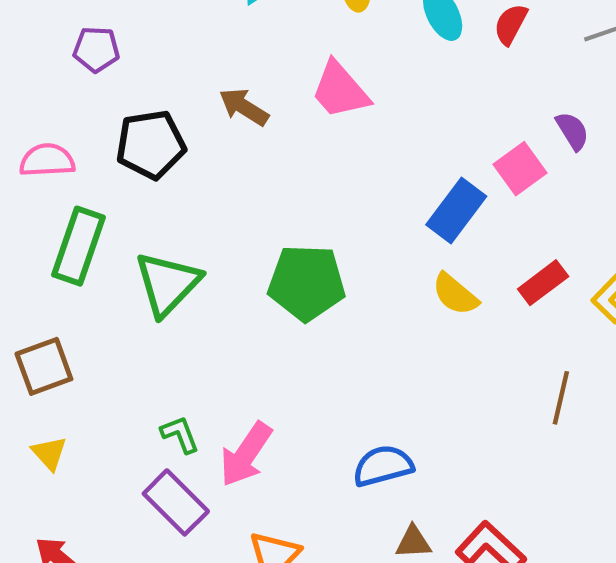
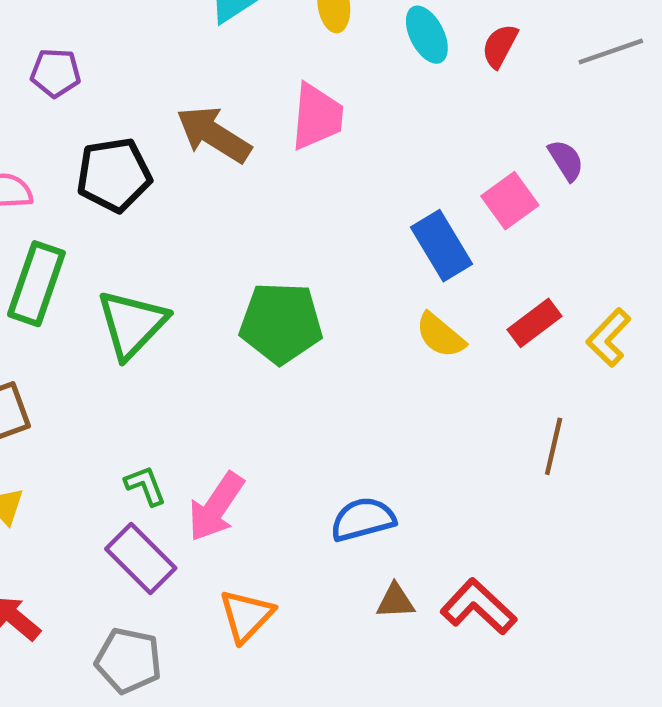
pink trapezoid: (340, 90) -> (317, 117), turned -134
brown arrow: (244, 107) -> (214, 134), size x1.4
blue rectangle: (456, 210) -> (441, 246), turned -68

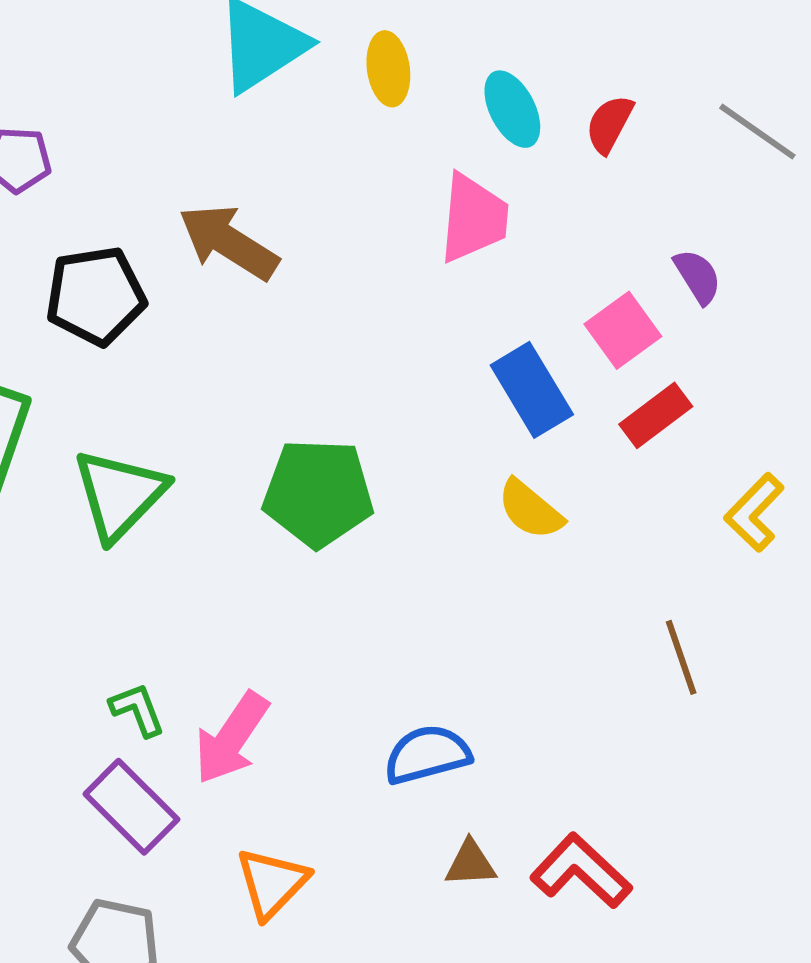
gray line: (611, 51) -> (757, 132), turned 54
pink trapezoid: (317, 117) -> (474, 218), moved
red rectangle: (535, 323) -> (656, 415), moved
brown line: (554, 446) -> (681, 657), turned -32

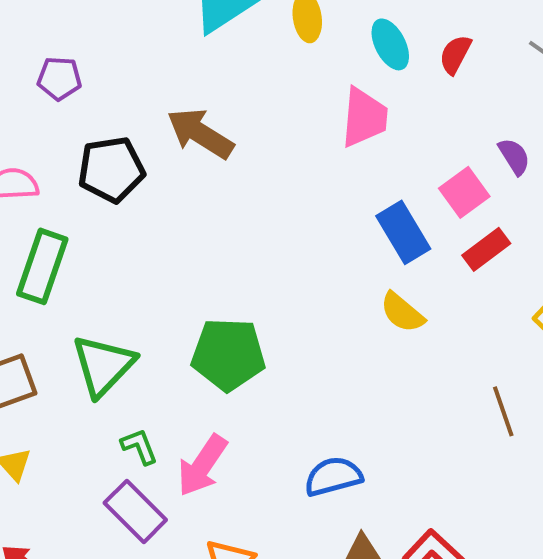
green pentagon: (318, 493) -> (228, 354), moved
green triangle: (119, 495) -> (103, 365), moved

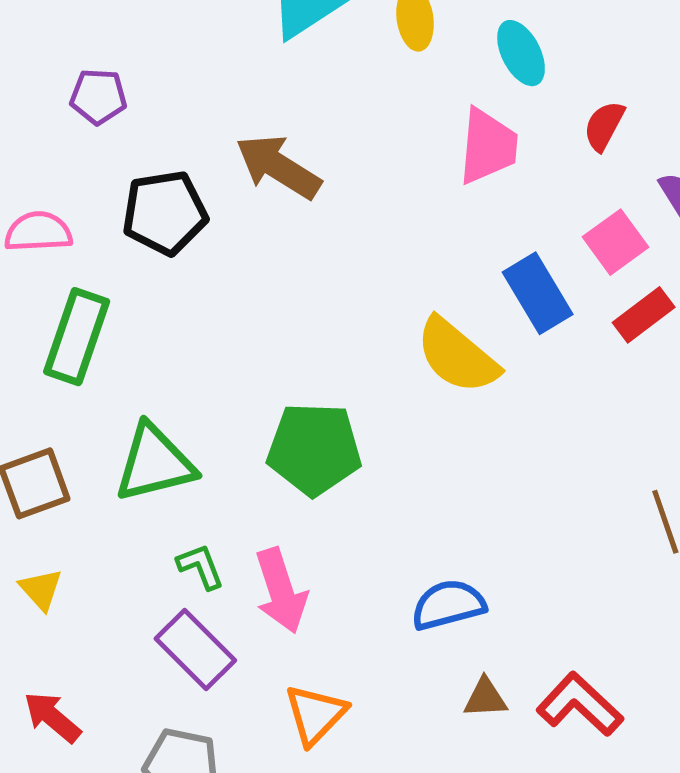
red semicircle: (455, 54) -> (604, 126), moved
yellow semicircle: (402, 312) -> (457, 356), moved, size x1.5
green triangle: (103, 365) -> (155, 463), turned 32
pink arrow: (202, 465) -> (281, 591), turned -52

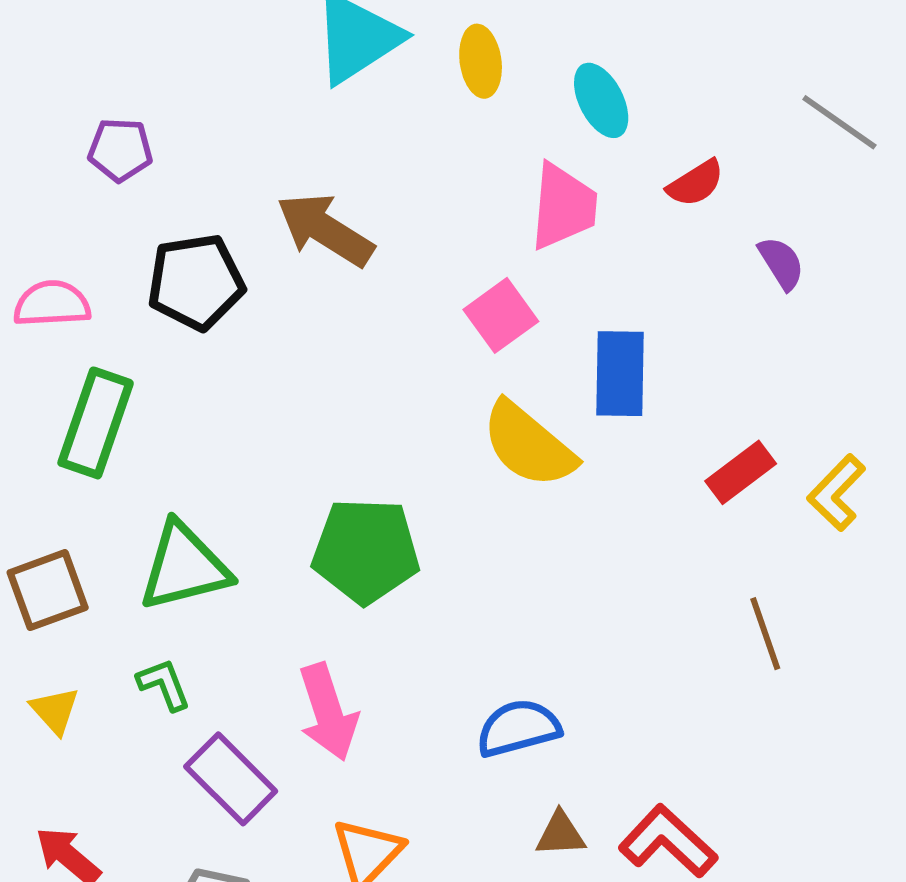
red semicircle: (604, 126) -> (696, 183), turned -150
pink square: (616, 242) -> (501, 315), moved
blue rectangle: (538, 293) -> (620, 374), turned 32
red rectangle: (644, 315) -> (741, 472), moved
green L-shape: (200, 566) -> (164, 684), moved

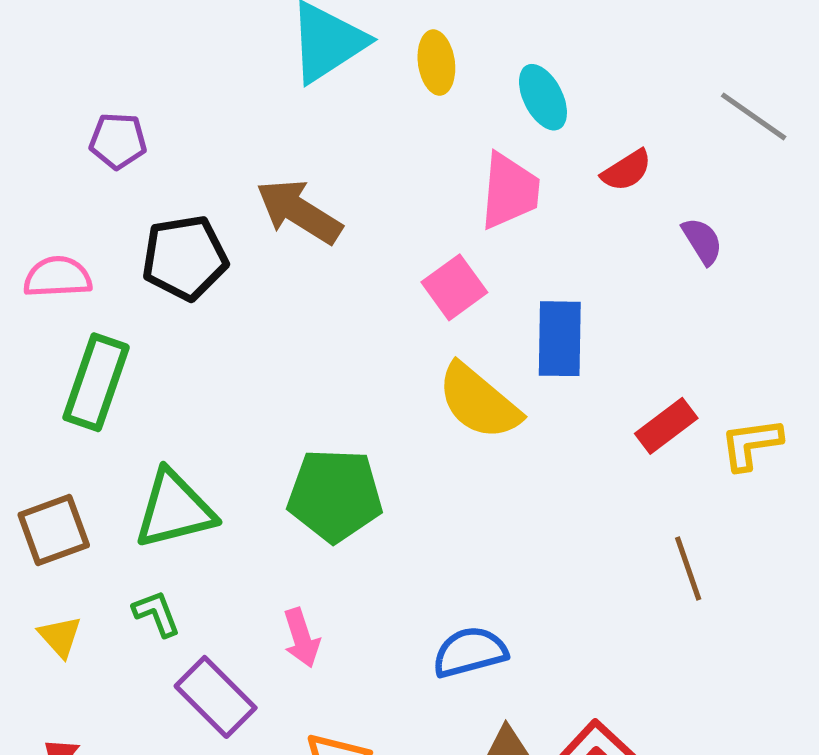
yellow L-shape: (836, 493) -> (751, 444), turned 38
pink arrow: (328, 712) -> (302, 638), size x0.7

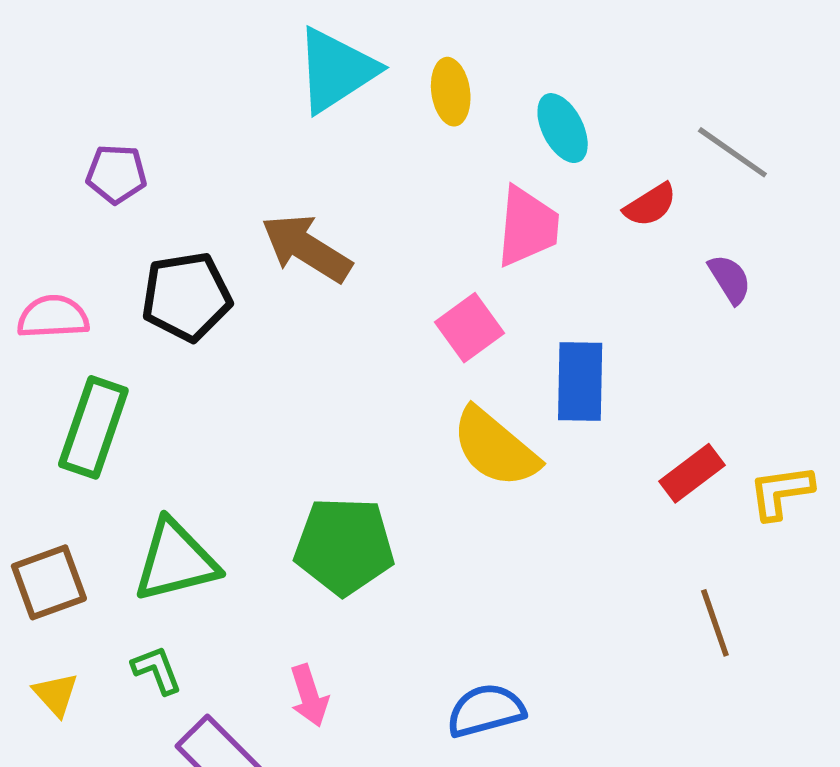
gray line: (754, 116) -> (732, 152), moved

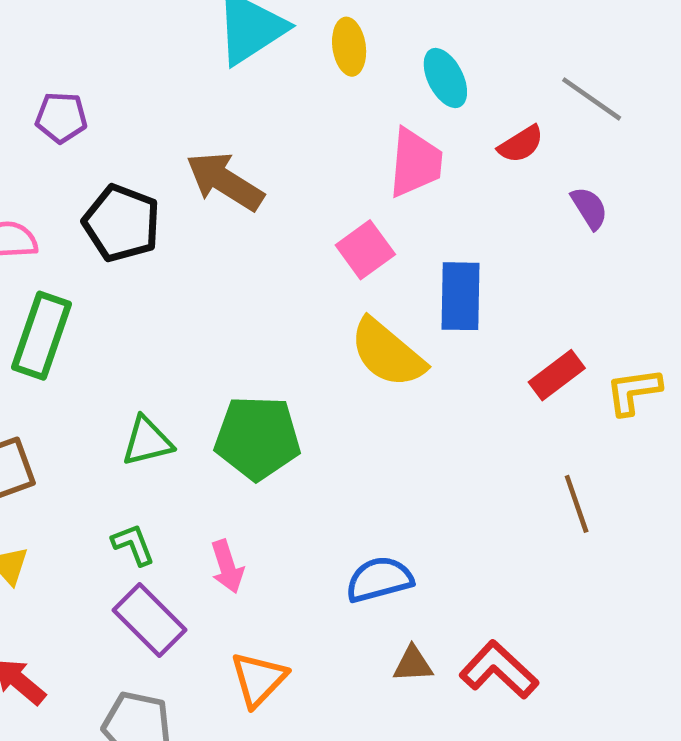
black pentagon: (186, 297) -> (122, 223), turned 30
green triangle: (176, 561) -> (147, 441), moved, size x0.7
green L-shape: (157, 670) -> (133, 545), moved

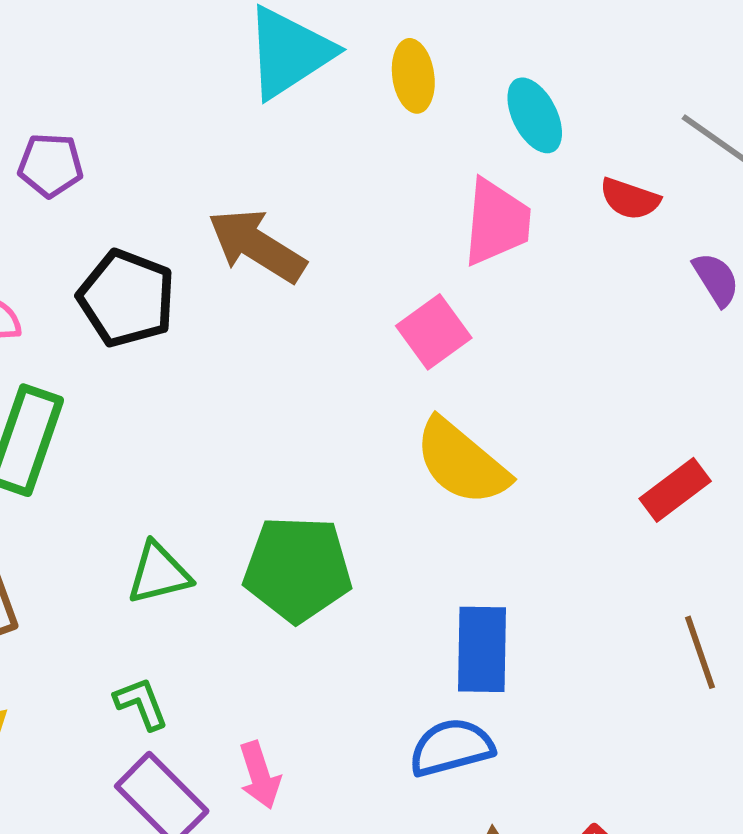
red semicircle: (521, 144) -> (630, 199), turned 51
blue rectangle: (460, 296) -> (482, 649), moved
pink arrow: (227, 567) -> (260, 775), moved

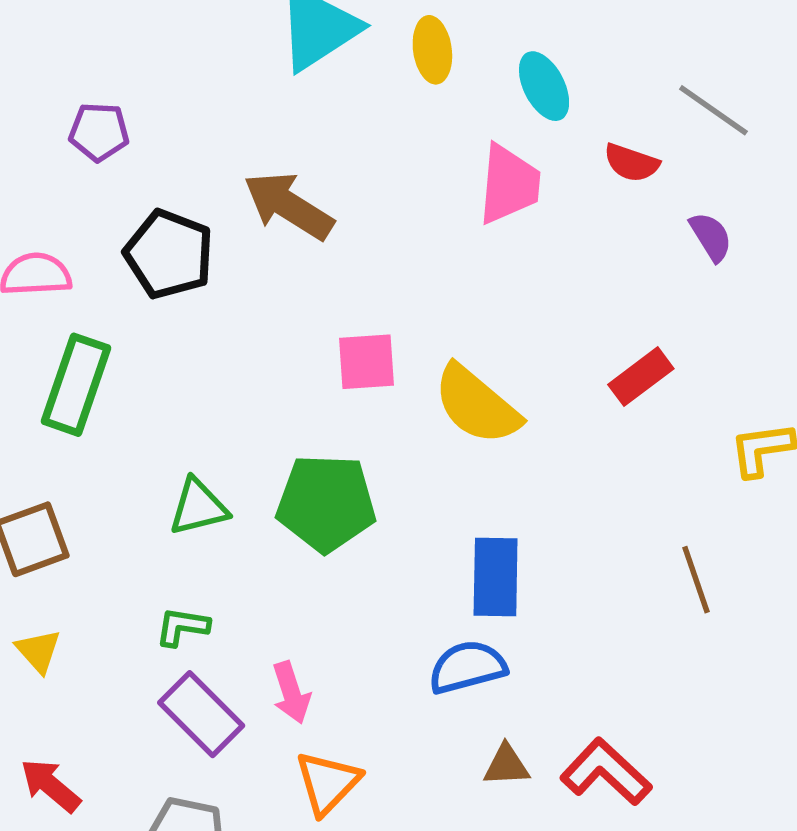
pink square: (434, 332) -> (367, 362), moved, turned 32
red rectangle: (675, 490) -> (641, 377), moved
green L-shape: (141, 703) -> (182, 627), turned -60

